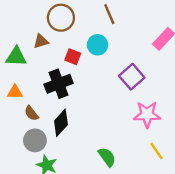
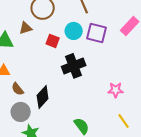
purple square: (132, 77) -> (97, 33), moved, turned -35
black cross: (59, 84) -> (74, 66), moved
pink star: (147, 114) -> (116, 90), size x0.7

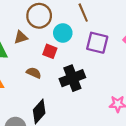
cyan circle: (74, 31) -> (63, 33), moved
brown semicircle: (18, 89) -> (34, 73), moved, turned 152

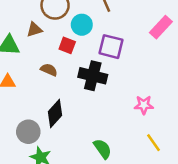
purple square: (97, 43) -> (111, 47), moved
black cross: (72, 78) -> (93, 76), turned 35

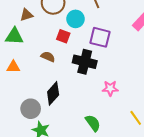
brown triangle: (34, 30) -> (27, 15), moved
pink star: (144, 105) -> (110, 88), moved

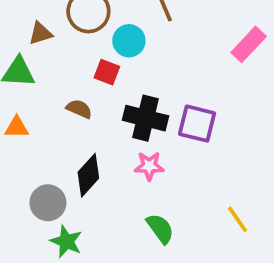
purple square: (100, 37) -> (197, 124), moved
pink star: (110, 88) -> (149, 166), moved

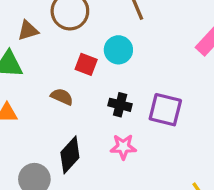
cyan circle: (129, 41) -> (118, 50), moved
black cross: (145, 118) -> (120, 105), size x0.6

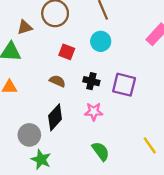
cyan circle: (118, 50) -> (101, 41), moved
brown semicircle: (62, 97) -> (57, 81), moved

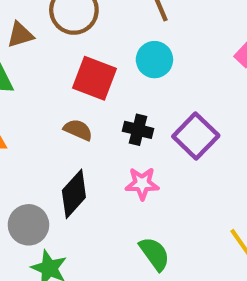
red square: (67, 52) -> (95, 78), size x1.5
purple square: (124, 85) -> (196, 136), turned 30

